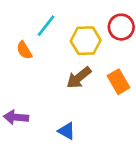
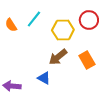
orange semicircle: (24, 50) -> (11, 25), moved
blue triangle: (67, 131) -> (44, 78), moved

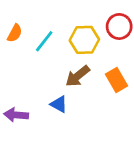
cyan line: (34, 19) -> (44, 41), moved
orange semicircle: (11, 25) -> (15, 33), turned -120

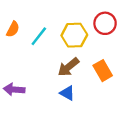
blue triangle: (59, 104) -> (67, 93), moved
purple arrow: (16, 115) -> (14, 90), moved

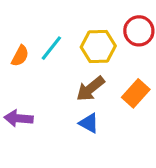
orange semicircle: (13, 29) -> (20, 56), moved
orange rectangle: (103, 71) -> (136, 93), turned 72

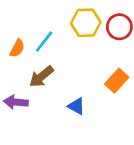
yellow hexagon: (98, 46) -> (86, 23), moved
brown arrow: (90, 89) -> (41, 77), moved

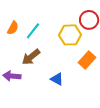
yellow hexagon: (86, 23) -> (70, 35), moved
orange semicircle: (17, 48) -> (13, 28), moved

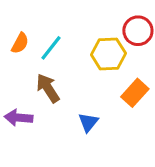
brown arrow: (31, 57) -> (48, 88), turned 96
blue triangle: (57, 79) -> (88, 122), turned 40

